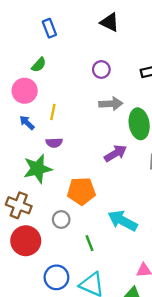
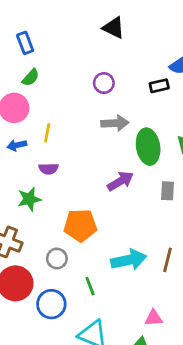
blue rectangle: (49, 28) -> (25, 43), moved
blue arrow: (27, 123) -> (17, 145), turned -56
green star: (38, 169) -> (29, 199), size x0.7
cyan arrow: (123, 221) -> (129, 260), turned 140
blue circle: (56, 277) -> (51, 304), moved

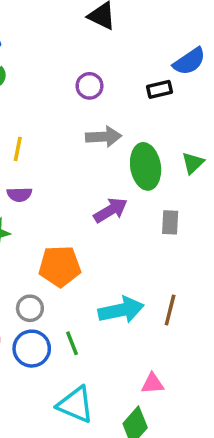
blue circle: (51, 304) -> (32, 349), moved

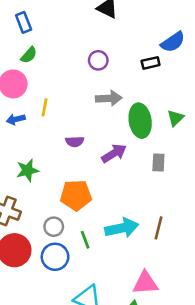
purple semicircle: (19, 194) -> (75, 142), moved
green line: (72, 343) -> (85, 240), moved
pink triangle: (153, 384) -> (145, 283), size x1.5

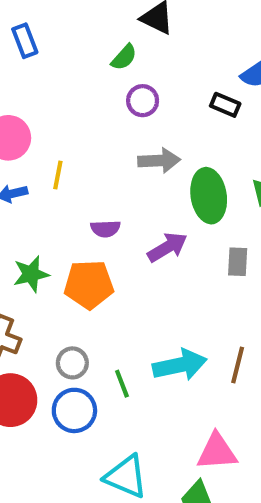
green semicircle: (29, 55) -> (124, 57), moved
black rectangle: (151, 63) -> (225, 105), turned 36
orange pentagon: (76, 195) -> (89, 284), moved

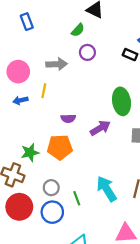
gray arrow: (159, 161) -> (57, 64), moved
green star: (31, 274) -> (30, 153), moved
cyan arrow: (180, 365) -> (107, 189), turned -110

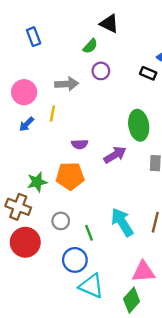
blue arrow: (20, 100) -> (26, 124), turned -32
blue circle: (52, 212) -> (75, 260), moved

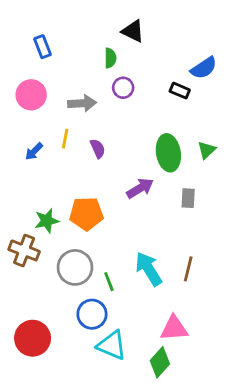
green semicircle: (90, 46) -> (110, 58), turned -42
pink circle: (24, 92) -> (31, 95), moved
purple semicircle: (80, 144) -> (98, 149), moved, turned -112
gray circle: (61, 221) -> (75, 267), size x1.6
red circle: (25, 242) -> (33, 338), moved

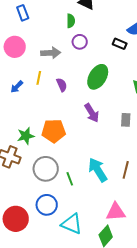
green ellipse: (168, 153) -> (98, 77), moved, turned 40
purple arrow: (140, 188) -> (92, 113), turned 90
blue circle: (92, 314) -> (47, 205), moved

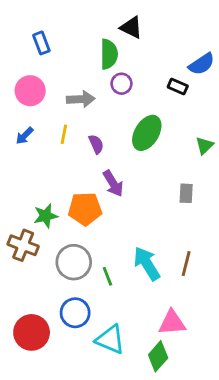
green semicircle: (71, 21) -> (109, 54), size x1.5
blue arrow: (17, 87) -> (25, 136), moved
purple arrow: (92, 113) -> (113, 183), moved

